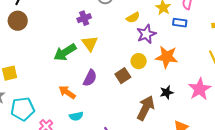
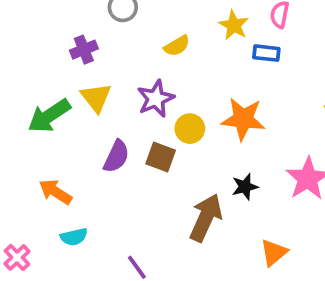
purple star: (146, 34) -> (156, 99), moved
brown square: (123, 76) -> (161, 157), turned -35
purple semicircle: (90, 78) -> (116, 156), moved

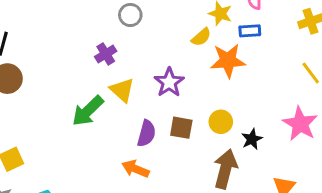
yellow semicircle: (177, 46) -> (201, 37), moved
orange star: (243, 119) -> (228, 61), moved
yellow circle: (190, 129) -> (221, 122), moved
orange arrow: (55, 192) -> (135, 169), moved

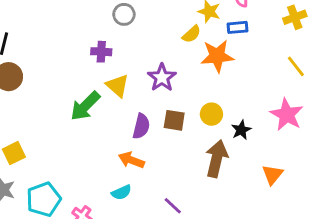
purple cross: (106, 54) -> (101, 52), turned 36

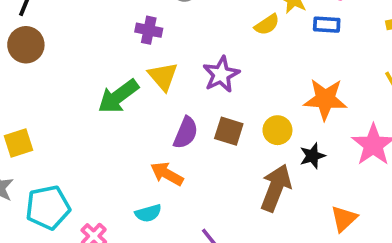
orange star: (217, 56) -> (325, 99), moved

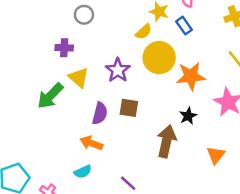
blue rectangle: (327, 25) -> (184, 26), turned 60
yellow circle: (277, 130) -> (159, 58), moved, size x1.6

